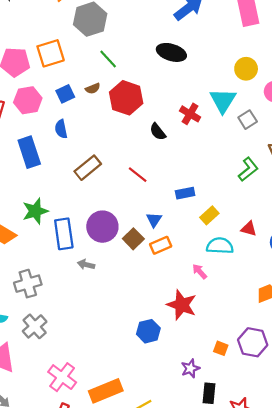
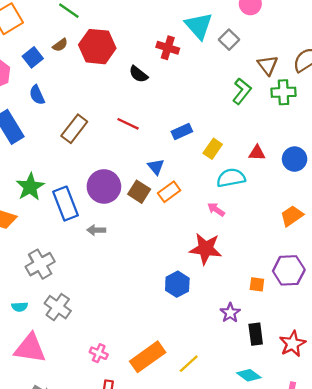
pink cross: (62, 377) -> (99, 353), size x0.6

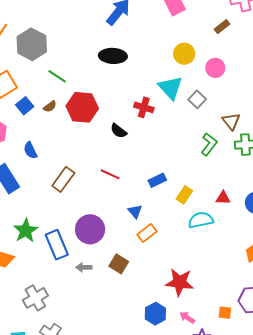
blue square: (33, 57) -> (25, 106), moved
brown square: (139, 192) -> (119, 264), moved
pink arrow: (216, 209) -> (187, 318), moved

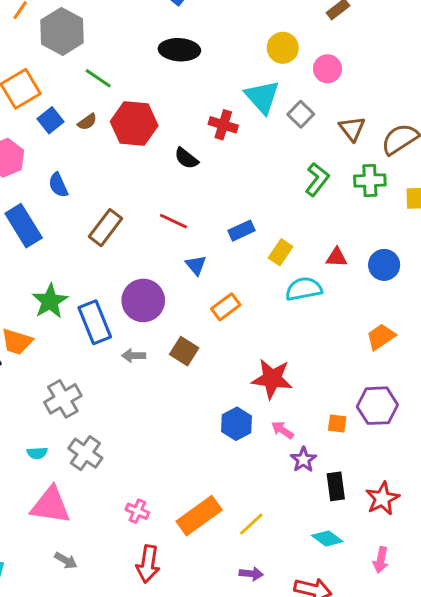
brown triangle: (231, 121) -> (352, 129), moved
blue triangle: (135, 211) -> (196, 265), moved

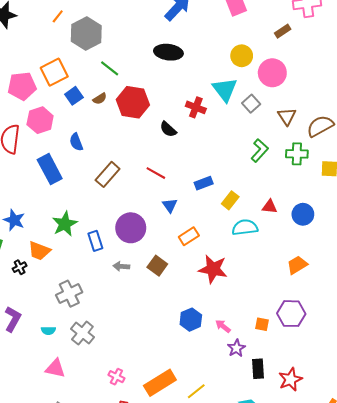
pink circle: (328, 69) -> (272, 73), size x1.4
blue rectangle: (95, 322) -> (95, 241), size x0.7
red star: (272, 379) -> (213, 269), moved
pink triangle: (51, 505) -> (55, 368), size x0.7

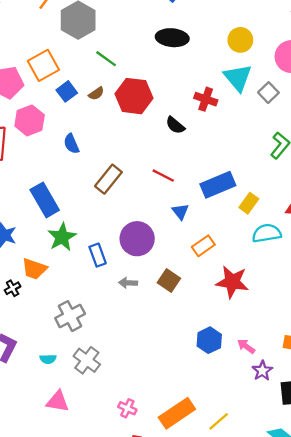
yellow circle: (242, 56) -> (240, 40), moved
blue rectangle: (50, 169) -> (45, 200), moved
blue rectangle: (204, 183) -> (218, 185), size x1.6

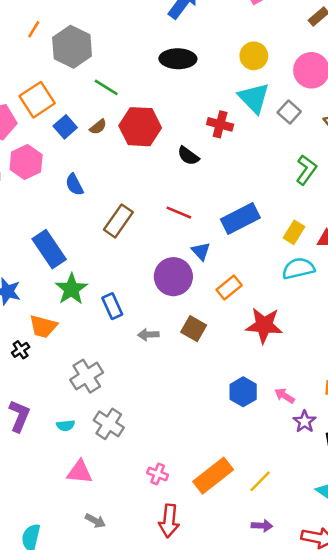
yellow rectangle: (249, 203) -> (294, 232), moved
purple circle: (137, 239) -> (173, 277), moved

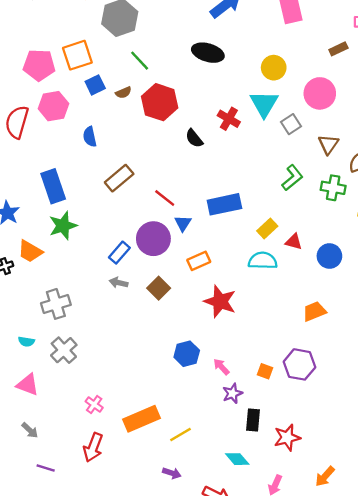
red line: (179, 213) -> (165, 198), moved
blue rectangle: (112, 306) -> (119, 253), moved, turned 50

